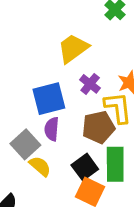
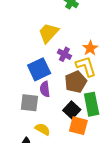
gray square: (25, 144) -> (29, 103), turned -30
yellow semicircle: (40, 166) -> (43, 129), moved

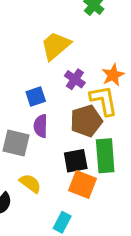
blue square: (39, 69) -> (36, 97), size x0.6
black square: (72, 110) -> (76, 161), turned 30

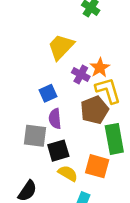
orange star: (113, 75) -> (100, 68), moved
black square: (76, 161) -> (58, 151), moved
yellow semicircle: (30, 183) -> (68, 173), moved

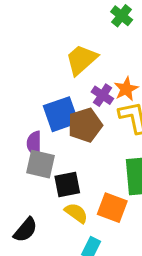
blue square: (48, 93) -> (61, 114), size x1.6
brown pentagon: (94, 110) -> (85, 125), moved
purple semicircle: (55, 119) -> (34, 144), moved

